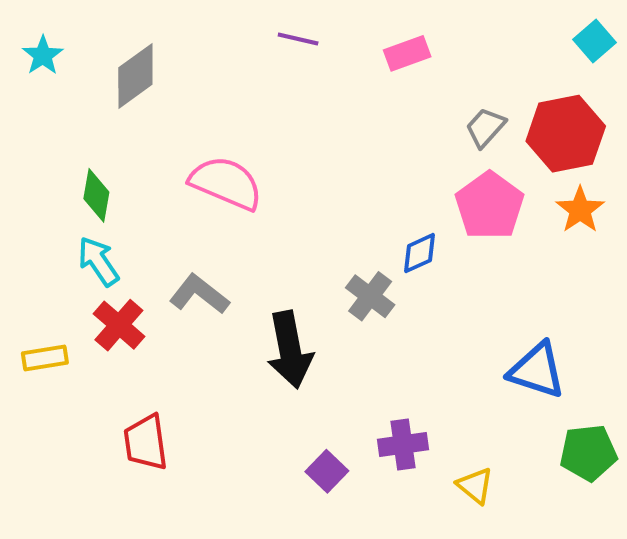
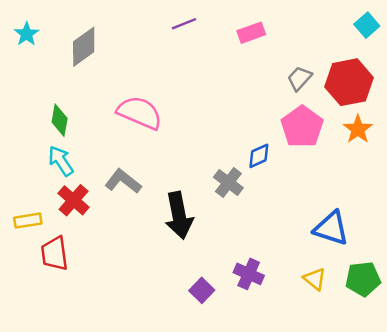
purple line: (298, 39) -> (184, 24), turned -35
red trapezoid: (146, 442) -> (54, 254), moved
purple cross: (403, 444) -> (249, 274), turned 32
yellow triangle: (475, 486) -> (315, 279), moved

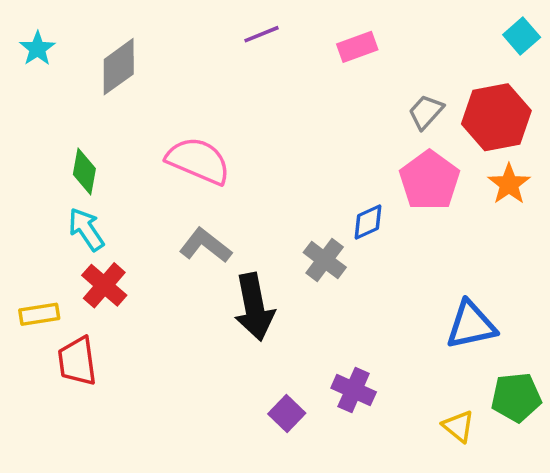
gray L-shape: (123, 181) -> (205, 246), moved
blue triangle: (331, 228) -> (471, 325), turned -30
yellow triangle: (315, 279) -> (458, 426), moved

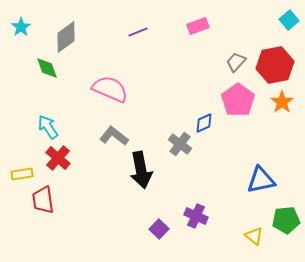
purple line: (261, 34) -> (138, 32), moved
green diamond: (84, 171) -> (47, 68), moved, turned -30

